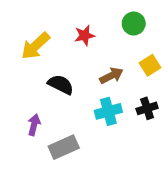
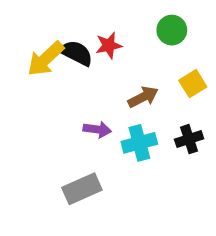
black semicircle: (61, 85) -> (76, 53), moved
purple arrow: (34, 125) -> (97, 129), moved, turned 84

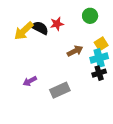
purple arrow: (97, 129) -> (30, 81), moved, turned 144
cyan cross: (139, 143) -> (99, 58), moved
gray rectangle: (82, 189) -> (60, 90), moved

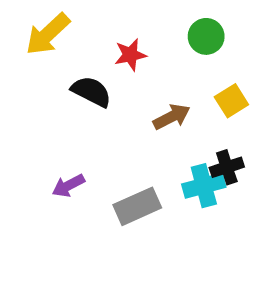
black semicircle: (40, 28) -> (91, 91), moved
yellow arrow: (24, 31) -> (48, 34), moved
cyan cross: (99, 58) -> (204, 186), moved

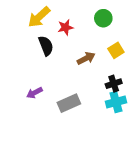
yellow arrow: (48, 34) -> (39, 17), moved
black semicircle: (91, 91) -> (46, 46), turned 42
cyan cross: (204, 186) -> (116, 102), moved

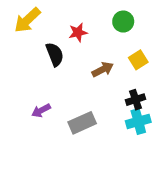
yellow arrow: (39, 17) -> (27, 20), moved

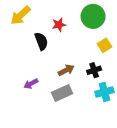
green circle: (123, 22) -> (93, 16), size x1.5
brown arrow: (103, 69) -> (66, 70), moved
black cross: (136, 100) -> (94, 70), moved

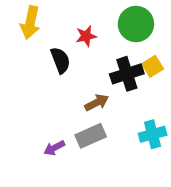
yellow arrow: (21, 15) -> (30, 22), turned -35
black cross: (94, 70) -> (127, 74), moved, size x1.5
purple arrow: (31, 84) -> (54, 148), moved

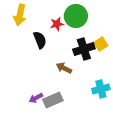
green circle: (136, 24) -> (76, 16), moved
brown arrow: (97, 103) -> (64, 68), turned -126
gray rectangle: (91, 136) -> (53, 100), moved

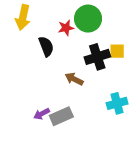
yellow square: (101, 44) -> (117, 51), turned 32

